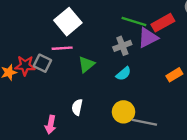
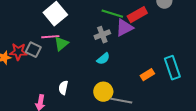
green triangle: (86, 64) -> (61, 44), moved
orange rectangle: (174, 75) -> (147, 75), moved

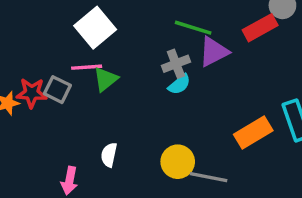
red rectangle: (137, 15) -> (260, 28), moved
cyan semicircle: (103, 59) -> (179, 84), moved
orange rectangle: (147, 75) -> (253, 132), size x1.5

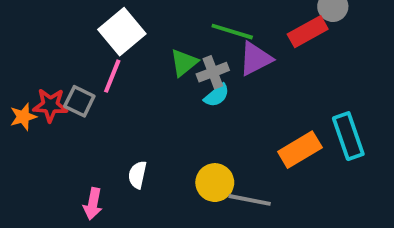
pink line: (87, 67) -> (112, 76), turned -64
green triangle: (106, 79) -> (184, 63), moved

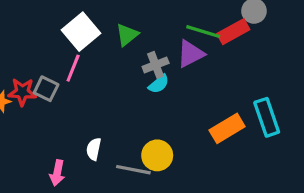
green line: (232, 32) -> (203, 32), moved
green triangle: (184, 63) -> (127, 35), moved
gray line: (250, 200) -> (133, 170), moved

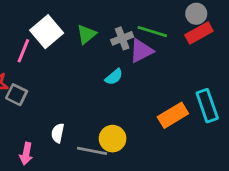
red rectangle: (233, 32) -> (199, 33), moved
gray cross: (156, 65) -> (122, 38), moved
pink line: (73, 68) -> (23, 51), moved
gray square: (46, 89) -> (17, 95), moved

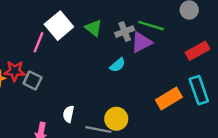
red rectangle: (199, 33) -> (198, 51), moved
green triangle: (86, 34) -> (94, 28), turned -42

